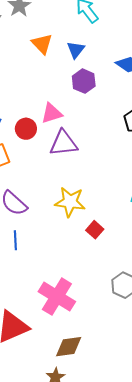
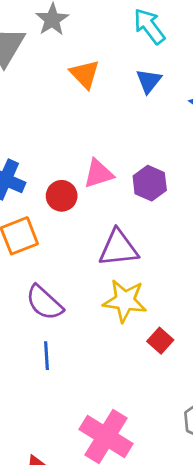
blue triangle: (76, 50) -> (149, 81), moved
purple hexagon: (84, 81) -> (150, 183), moved
purple triangle: (63, 143) -> (118, 248), moved

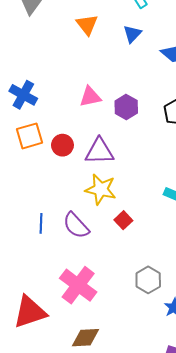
red circle: (62, 196) -> (62, 145), moved
purple semicircle: (44, 303) -> (76, 225), moved

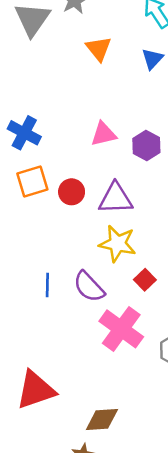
pink cross: (78, 285) -> (121, 329), moved

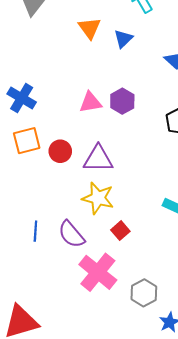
blue triangle: (152, 59) -> (123, 39), moved
purple hexagon: (146, 146) -> (122, 101), moved

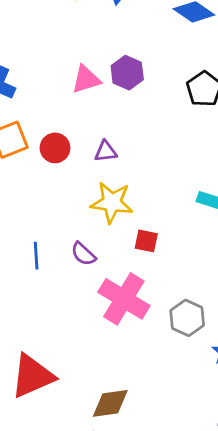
purple triangle: (98, 159) -> (106, 151), size x0.6
red square: (120, 231) -> (146, 241), turned -30
purple semicircle: (71, 234) -> (83, 254), size x0.7

